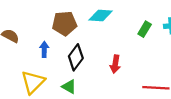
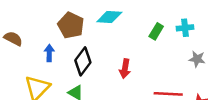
brown pentagon: (65, 23) -> (71, 25), turned 30

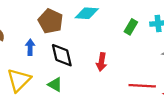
black diamond: (83, 61) -> (62, 55), turned -50

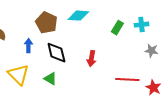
yellow triangle: (19, 80) -> (18, 75), turned -30

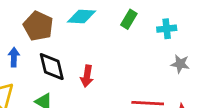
green rectangle: (117, 28) -> (129, 19), moved
red arrow: (91, 59) -> (87, 76), moved

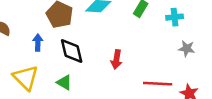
red arrow: (87, 76) -> (116, 59), moved

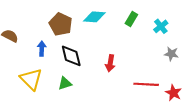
cyan cross: (175, 17) -> (161, 26), turned -32
green triangle: (64, 82) -> (65, 83), turned -48

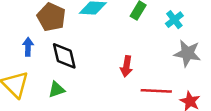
gray star: (171, 54) -> (187, 53), size x1.5
red arrow: (110, 63) -> (126, 66), moved

